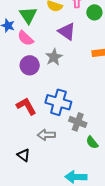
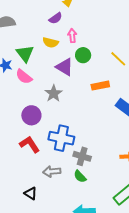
green circle: (94, 12) -> (83, 55), moved
purple circle: (30, 65) -> (31, 115), moved
green semicircle: (92, 142) -> (80, 176), moved

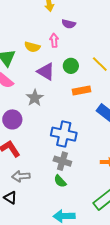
purple semicircle: (56, 18) -> (69, 24), moved, turned 48
green circle: (83, 55) -> (71, 66), moved
blue cross: (61, 138) -> (64, 134), moved
gray arrow: (52, 172) -> (21, 176), moved

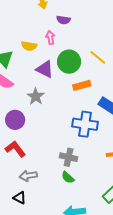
green circle: (71, 66) -> (69, 62), size x1.5
blue cross: (64, 134) -> (85, 124), moved

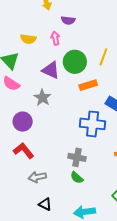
yellow semicircle: (29, 46) -> (28, 39), moved
yellow line: (98, 57) -> (103, 57), turned 72
black triangle: (20, 198) -> (45, 204), moved

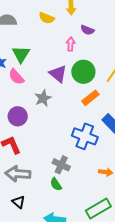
yellow semicircle: (28, 39) -> (47, 18), moved
orange rectangle: (88, 85) -> (90, 98), turned -36
gray arrow: (37, 177) -> (18, 174), size x1.4

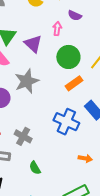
purple triangle: (58, 74) -> (33, 44), moved
gray star: (43, 98) -> (27, 81), size x1.4
gray cross: (61, 165) -> (23, 136), moved

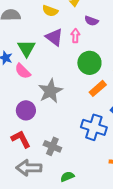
purple triangle: (33, 44) -> (54, 37), moved
green semicircle: (35, 168) -> (67, 177), turned 104

